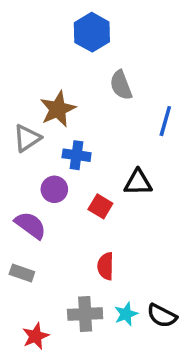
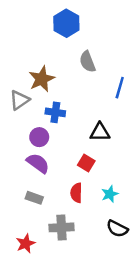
red square: (100, 206) -> (86, 163), moved
purple semicircle: (30, 225) -> (38, 163), moved
gray rectangle: (22, 273) -> (34, 198), moved
cyan star: (126, 314) -> (110, 194), moved

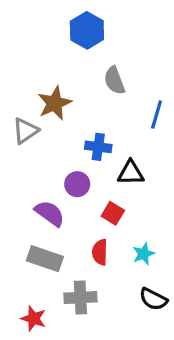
blue cross: (55, 112) -> (98, 147), moved
purple circle: (39, 137) -> (77, 184), moved
gray rectangle: (34, 198) -> (45, 259), size x1.5
red star: (26, 244) -> (33, 319), turned -30

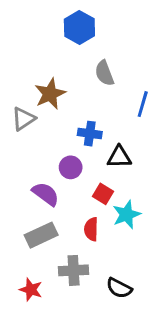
cyan star: (144, 254) -> (127, 214), moved, size x1.4
gray rectangle: (45, 259) -> (41, 235), turned -44
black semicircle: (153, 299) -> (119, 288), moved

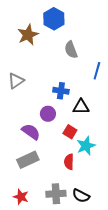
brown star: (50, 94) -> (28, 35), moved
red semicircle: (91, 229) -> (69, 162), moved
gray cross: (74, 270) -> (56, 194), moved

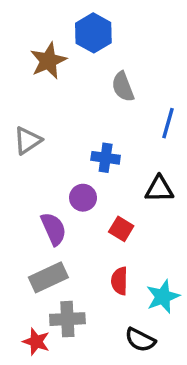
black triangle: (81, 107) -> (159, 189), moved
purple semicircle: (31, 132) -> (54, 229), turned 30
cyan star: (86, 146) -> (163, 297), moved
gray cross: (56, 194) -> (67, 319), moved

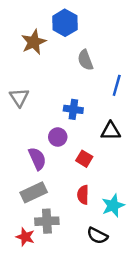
gray triangle: (28, 140) -> (19, 97), turned -30

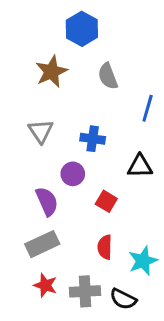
brown star: (34, 42) -> (51, 72), moved
gray triangle: (19, 97) -> (41, 131), moved
gray cross: (47, 221) -> (85, 291), moved
red star: (25, 237) -> (45, 285), moved

